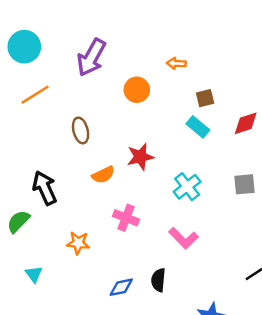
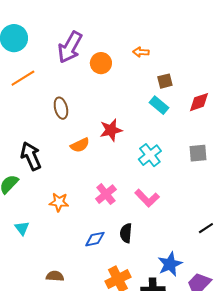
orange circle: (137, 90) -> (101, 63), moved
pink cross: (126, 218) -> (106, 194), moved, turned 30

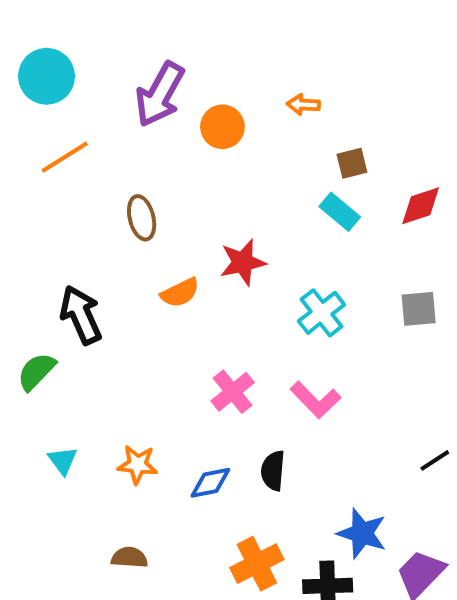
orange star: (59, 202) -> (138, 465), moved
blue star: (170, 264) -> (362, 533), turned -30

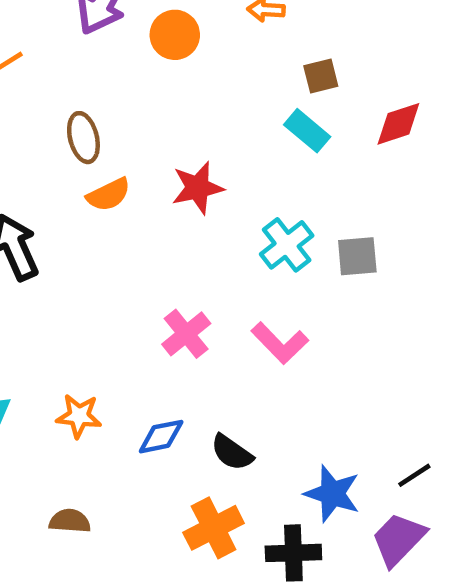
orange semicircle: (180, 293) -> (109, 195), moved
gray square: (419, 309) -> (357, 256), moved
black line: (435, 460) -> (414, 475), moved
black semicircle: (273, 471) -> (232, 453), moved, turned -60

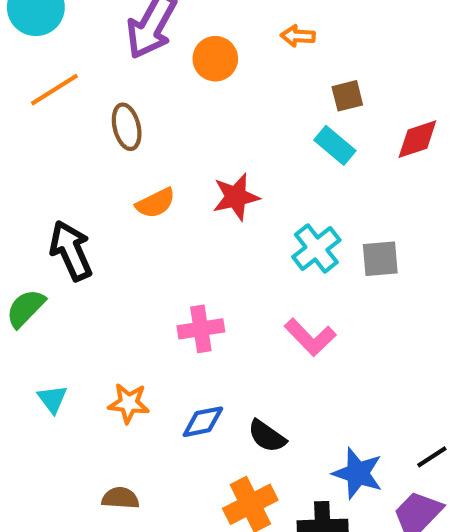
brown ellipse: (83, 138) -> (127, 127), moved
pink cross: (186, 334) -> (201, 329), moved, turned 30

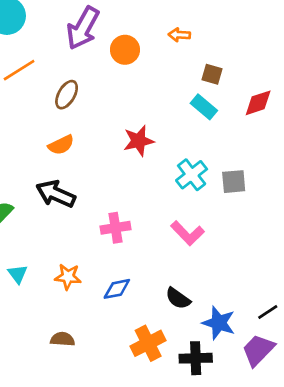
brown square: (347, 96) -> (212, 74), turned 30
brown ellipse: (127, 127) -> (67, 95), turned 44
orange semicircle: (155, 203) -> (61, 145), moved
black arrow: (71, 251) -> (56, 194), moved, turned -42
black semicircle: (267, 436) -> (178, 298), moved

